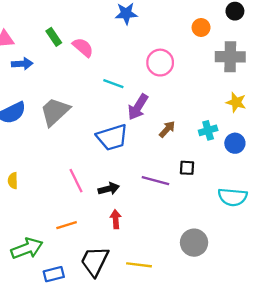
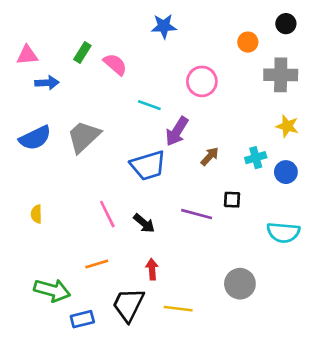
green rectangle: (54, 37) -> (82, 53), turned 66
black arrow: (109, 189) -> (144, 223), turned 54
red arrow: (116, 219) -> (152, 269), moved
green arrow: (27, 248) -> (52, 290), turned 36

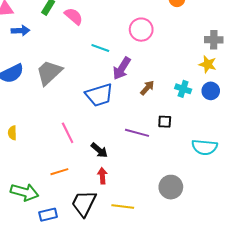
gray cross: (281, 75) -> (214, 40), moved, size x0.7
cyan cross: (256, 158) -> (183, 89), turned 35
blue circle: (286, 172) -> (211, 91), moved
black arrow: (144, 223) -> (99, 150), moved

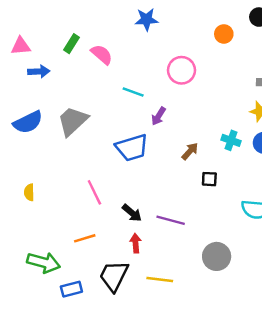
purple arrow: (122, 68) -> (159, 116), size x0.7
brown arrow: (147, 88) -> (190, 151), moved
purple line: (137, 133) -> (171, 220), moved

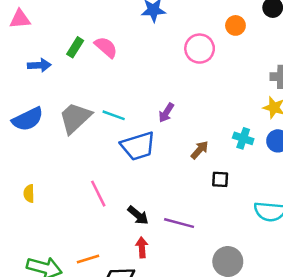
green rectangle: (71, 44) -> (75, 47), moved
pink triangle: (21, 46) -> (20, 19), moved
pink circle: (181, 70) -> (200, 49), moved
cyan line: (133, 92) -> (114, 115), moved
orange line: (85, 238) -> (88, 259), moved

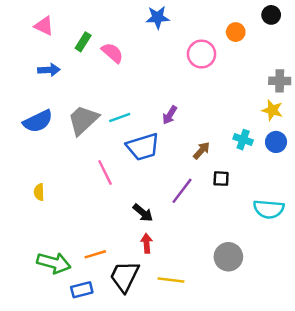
pink triangle: (20, 19) -> (44, 26), moved, turned 30
green rectangle: (75, 47) -> (83, 42), moved
cyan line: (114, 115) -> (120, 118), turned -40
pink line: (98, 194) -> (105, 172), moved
purple line: (179, 223) -> (182, 191), moved, turned -68

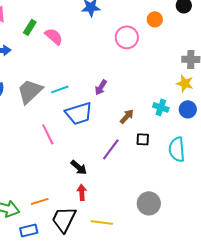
cyan semicircle: (269, 209) -> (177, 149), moved, turned 80

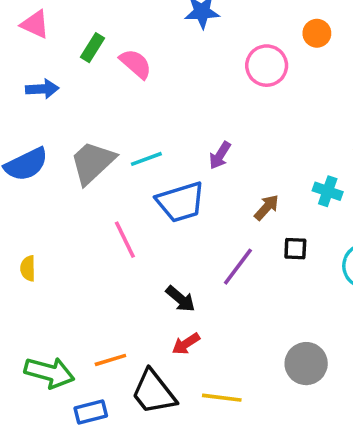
red arrow: (82, 192) -> (186, 344), turned -119
black trapezoid: (64, 219) -> (154, 392), turned -64

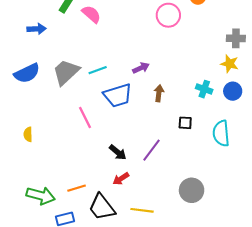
purple arrow: (220, 155) -> (141, 68), turned -147
brown arrow: (267, 207) -> (159, 93), moved, turned -35
purple line: (238, 267) -> (151, 150), moved

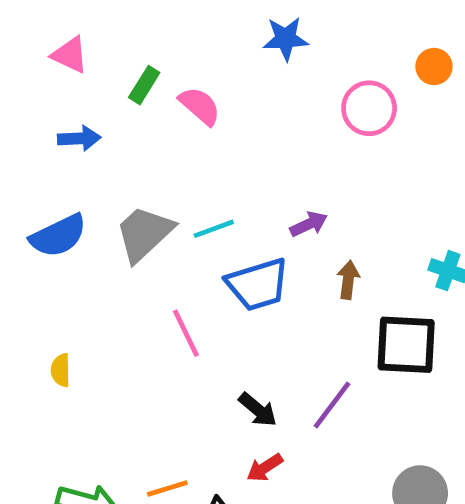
black square: (185, 123) -> (406, 345), size x2.0

